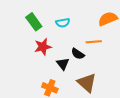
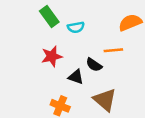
green rectangle: (34, 22) -> (49, 16), moved
black triangle: (63, 64) -> (76, 77), turned -32

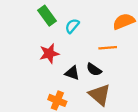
cyan semicircle: (76, 27) -> (72, 26), turned 140
black semicircle: (94, 65) -> (94, 69), moved

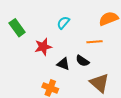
green rectangle: (47, 16) -> (17, 28), moved
brown triangle: (100, 95) -> (99, 83), moved

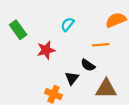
black triangle: (63, 64) -> (72, 78), moved, turned 48
brown triangle: (99, 83) -> (106, 89), turned -40

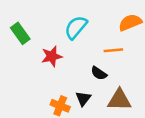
cyan semicircle: (67, 24) -> (76, 27), size x1.5
black triangle: (72, 78) -> (83, 99), moved

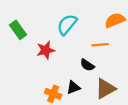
black triangle: (83, 99) -> (73, 87), turned 32
brown triangle: (119, 100) -> (105, 89), turned -30

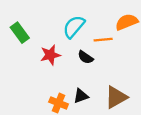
orange line: (100, 45) -> (103, 40), moved
black semicircle: (87, 65) -> (86, 57), moved

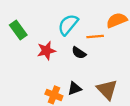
brown triangle: (116, 97) -> (107, 90), turned -45

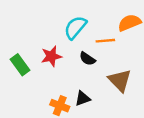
green rectangle: (18, 30) -> (20, 65), moved
brown triangle: (107, 90) -> (120, 80), moved

